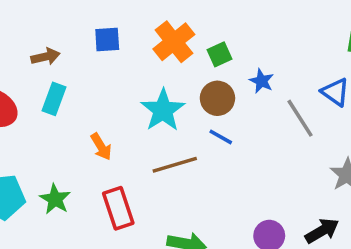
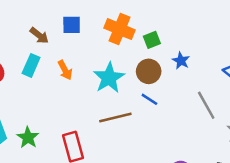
orange cross: (174, 42) -> (120, 29), turned -32
brown arrow: (46, 57) -> (39, 36), moved, turned 48
gray line: (300, 118) -> (206, 105), moved
orange arrow: (101, 147) -> (65, 70), moved

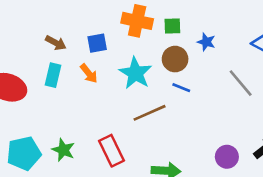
blue square: (72, 25) -> (97, 43), moved
green square: (152, 40) -> (172, 26), turned 30

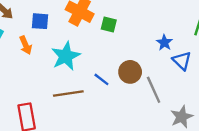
blue star: (206, 42) -> (164, 43), moved
brown circle: (175, 59) -> (130, 72), moved

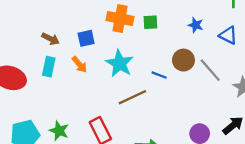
blue star: (164, 43) -> (196, 25), moved

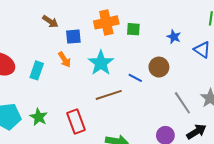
orange cross: (120, 19) -> (106, 22), turned -30
brown arrow: (51, 39) -> (50, 21), moved
cyan rectangle: (49, 67) -> (37, 70), moved
gray line: (210, 70) -> (182, 103), moved

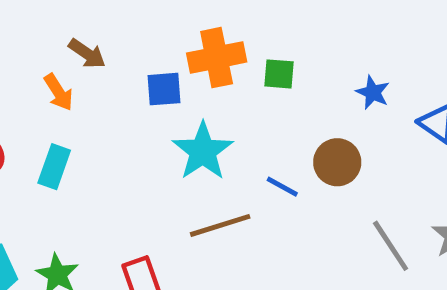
blue square: (73, 37) -> (164, 89), moved
orange arrow: (64, 60) -> (58, 92), moved

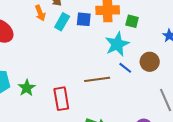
cyan star: (203, 151) -> (117, 44), moved
cyan rectangle: (54, 167) -> (62, 22), moved

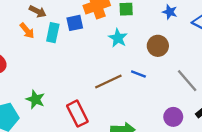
cyan star: (117, 44) -> (118, 38), size x0.7
blue line: (125, 68) -> (138, 74), moved
green star: (27, 88) -> (35, 99), moved

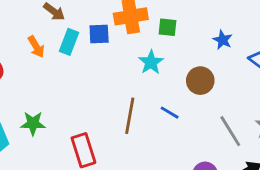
orange arrow: (27, 31) -> (36, 47), moved
brown line: (108, 81) -> (130, 116), turned -64
green star: (35, 99) -> (33, 123), turned -30

